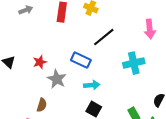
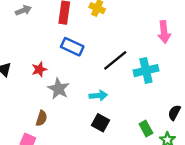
black line: (104, 37) -> (115, 60), moved
blue rectangle: (81, 60) -> (72, 47), moved

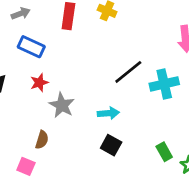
blue rectangle: (72, 47) -> (31, 47), moved

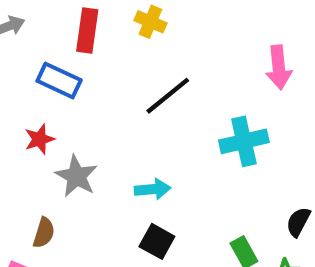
blue rectangle: (31, 47) -> (59, 80), moved
black line: (128, 72) -> (168, 96), moved

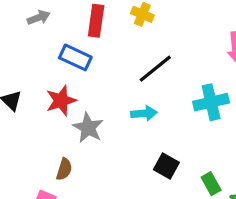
red star: (39, 139) -> (61, 101), size x1.4
cyan arrow: (153, 189) -> (144, 113), moved
black square: (157, 241) -> (166, 166), moved

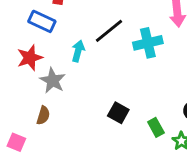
cyan cross: (211, 102) -> (148, 43), moved
cyan arrow: (144, 113) -> (78, 51), moved, turned -70
brown semicircle: (64, 169) -> (43, 115), moved

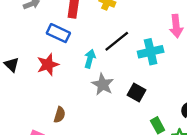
gray star: (53, 81) -> (103, 84), moved
black square: (118, 113) -> (137, 93), moved

